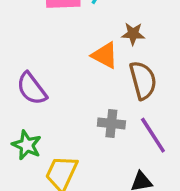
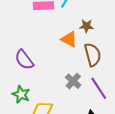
gray cross: (111, 123) -> (73, 81), turned 35

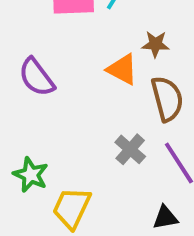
purple semicircle: (24, 60) -> (37, 77), moved

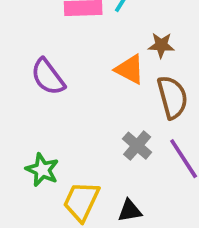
black triangle: (165, 218) -> (130, 211), moved

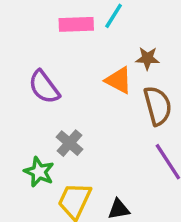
gray cross: (137, 146) -> (70, 143), moved

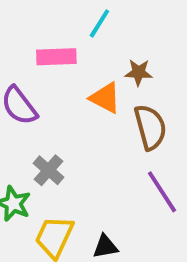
pink rectangle: (76, 24) -> (56, 57), moved

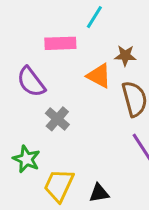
gray cross: (48, 170) -> (57, 119), moved

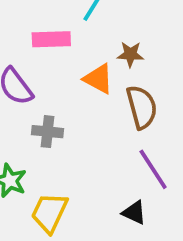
gray cross: (57, 119) -> (48, 132), turned -35
black triangle: (99, 193) -> (134, 213), moved, turned 35

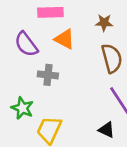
orange triangle: (98, 79) -> (65, 39), moved

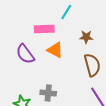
gray cross: (48, 75) -> (48, 93), moved

